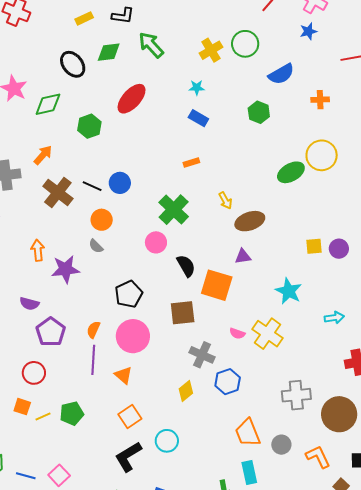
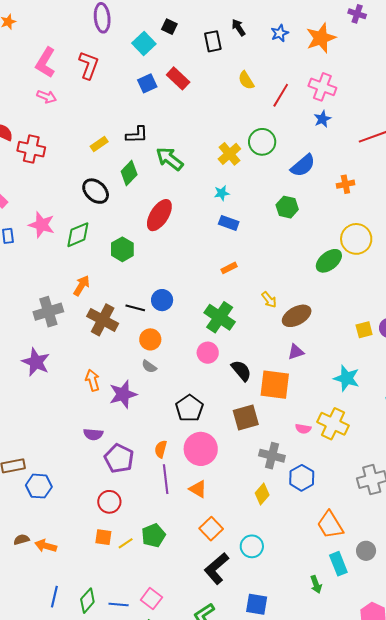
green diamond: (109, 52) -> (129, 173), turned -30
gray circle: (281, 445) -> (366, 551), moved

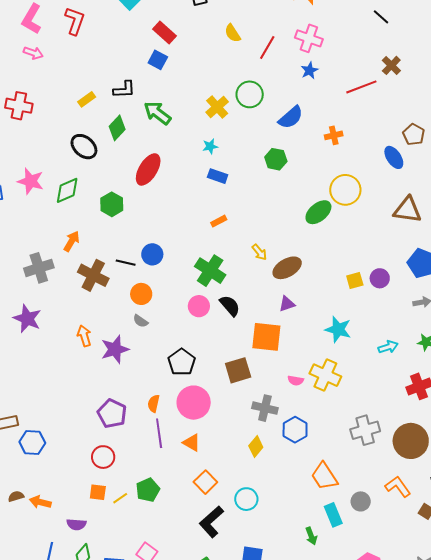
blue square: (147, 83) -> (158, 60), moved, turned -36
black semicircle: (241, 371) -> (230, 306), moved
purple semicircle: (93, 434) -> (76, 524), moved

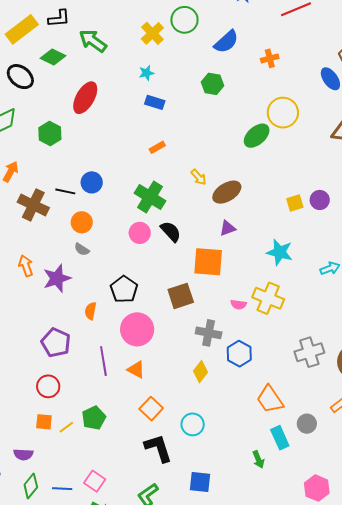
yellow rectangle: (87, 99) -> (22, 29), size x1.8
green diamond: (117, 128) -> (53, 57), turned 75
orange semicircle: (154, 403) -> (91, 311), moved
black L-shape: (211, 522) -> (158, 448), turned 116

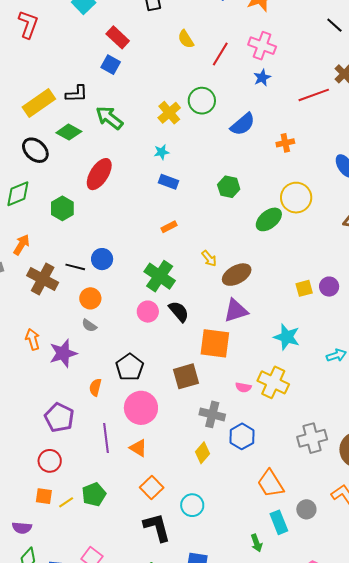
green hexagon: (212, 84) -> (229, 187), moved
purple triangle: (228, 228) -> (236, 311), size x1.5

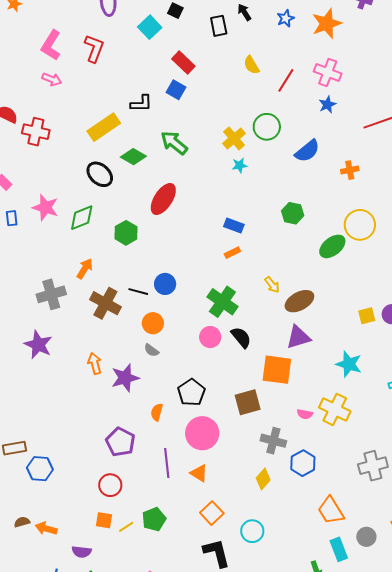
black L-shape: (77, 94) -> (141, 103), moved
cyan star: (162, 152) -> (240, 165), moved
blue rectangle: (169, 182) -> (234, 226), moved

